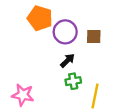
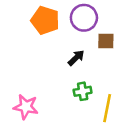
purple circle: (65, 32) -> (84, 18), moved
black arrow: (67, 61) -> (76, 58), moved

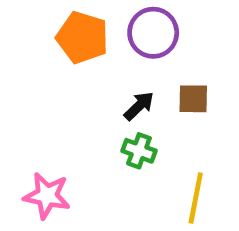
brown square: (106, 41) -> (193, 99), moved
green cross: (83, 91) -> (139, 151), moved, turned 30

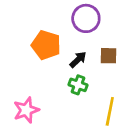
orange pentagon: (82, 37) -> (46, 45), moved
pink star: (47, 196) -> (26, 110), turned -30

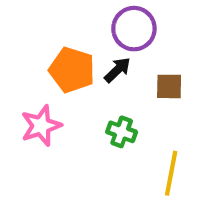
black arrow: (78, 60) -> (117, 70), moved
pink star: (26, 110) -> (41, 126), moved

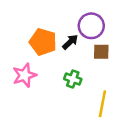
purple circle: (134, 29) -> (91, 26), moved

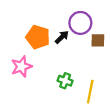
brown square: (101, 52) -> (98, 40), moved
green cross: (73, 79) -> (65, 81), moved

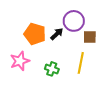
green cross: (65, 81) -> (52, 69), moved
yellow line: (90, 92) -> (81, 63), moved

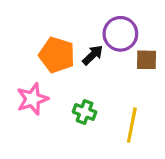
yellow line: (81, 63) -> (132, 125), moved

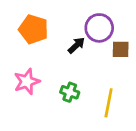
orange pentagon: (57, 55) -> (34, 29), moved

